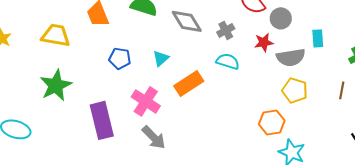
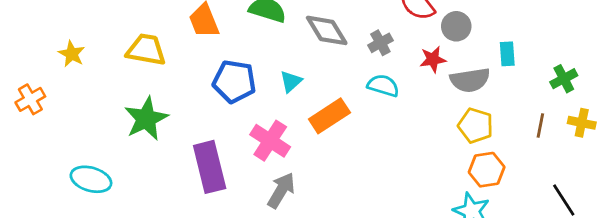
blue pentagon: (120, 58) -> (234, 81), size x1.4
orange hexagon: (272, 122) -> (487, 170), moved
gray arrow: (154, 137) -> (281, 190), turned -104

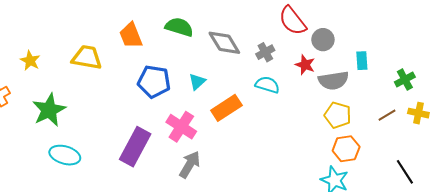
red star: (433, 59) -> (305, 65), turned 30
green star: (146, 119) -> (49, 110), moved
brown line: (540, 126) -> (387, 115), turned 48
purple rectangle: (210, 167) -> (135, 147), turned 42
cyan ellipse: (91, 179) -> (65, 155), moved

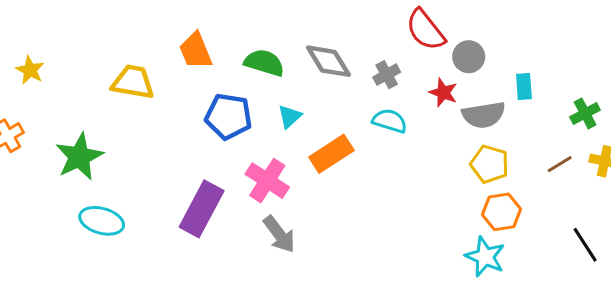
green semicircle: (179, 27) -> (264, 63), moved
yellow star: (30, 61) -> (30, 70), moved
gray arrow: (190, 165) -> (279, 234), turned 112

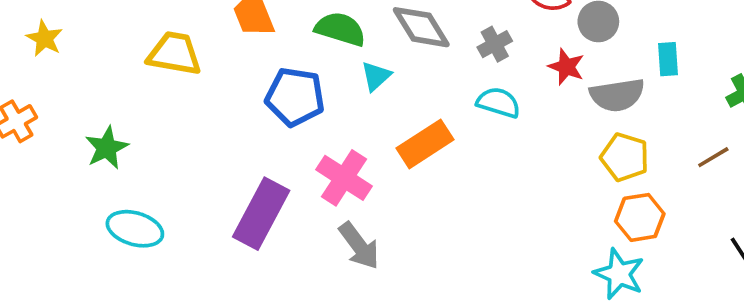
cyan triangle: (290, 116) -> (376, 76), moved
green star: (79, 157) -> (107, 148), size x0.7

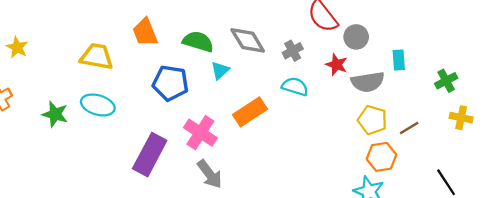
green star: (107, 148) -> (55, 114), turned -30
brown line: (713, 157) -> (409, 128), moved
cyan ellipse: (135, 229) -> (98, 105), moved

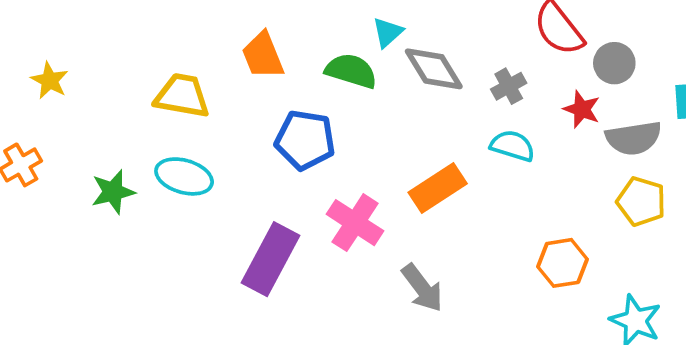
cyan triangle: (220, 70) -> (388, 32), moved
green star: (55, 114) -> (113, 192), turned -30
orange hexagon: (382, 157) -> (562, 263), moved
gray arrow: (210, 174) -> (422, 288), moved

